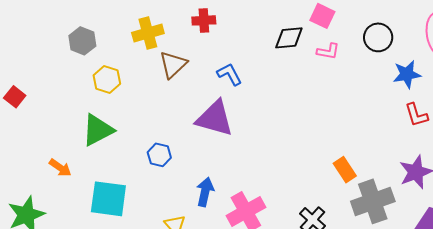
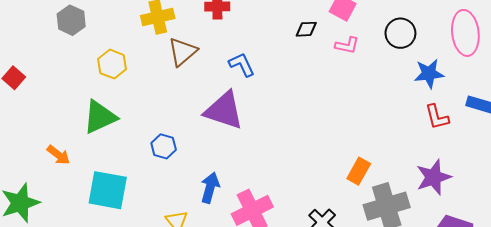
black diamond: (289, 38) -> (306, 29), size x0.7
gray hexagon: (82, 41) -> (71, 20), moved
orange rectangle: (345, 170) -> (359, 171), turned 60

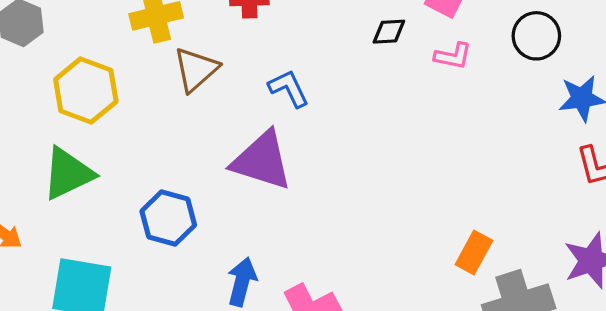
yellow hexagon: (112, 64) -> (86, 90), size x1.4
blue hexagon: (164, 146) -> (168, 218), size x1.4

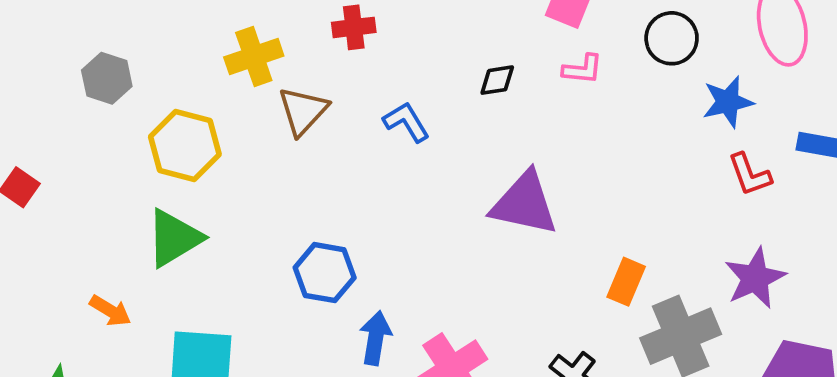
black diamond: (389, 32) -> (497, 80), moved
purple triangle: (262, 161) -> (524, 204), moved
blue hexagon: (168, 218) -> (325, 273), moved

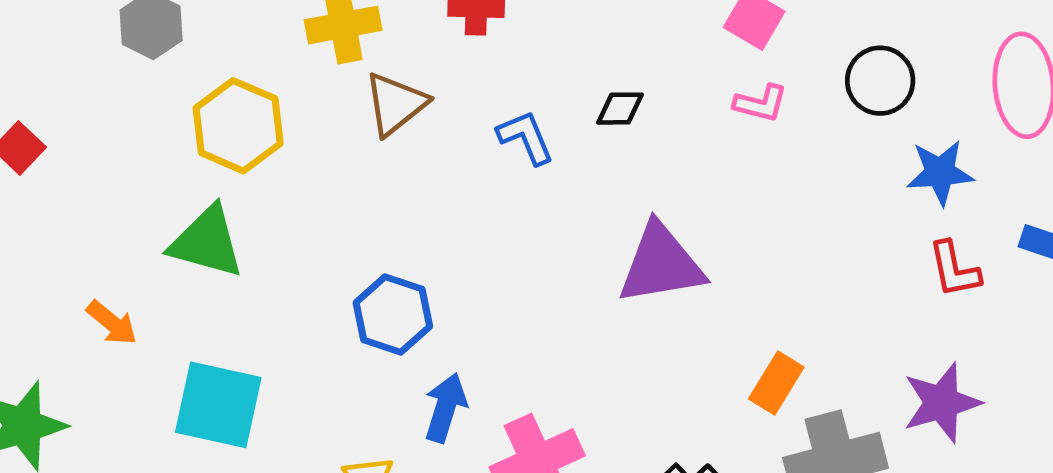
black diamond: (497, 80) -> (620, 109), moved
purple triangle: (524, 204) -> (661, 264), turned -30
green triangle: (174, 238) -> (207, 242), turned 38

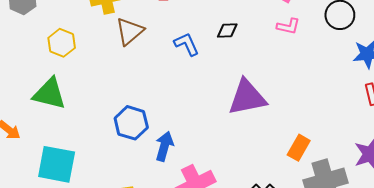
yellow hexagon: (238, 126) -> (62, 43), size x0.7
blue arrow: (445, 408) -> (164, 146), moved

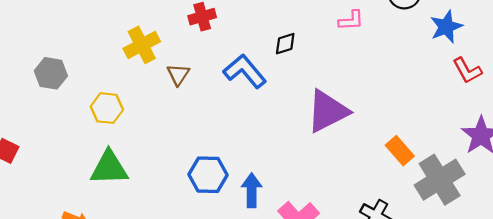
brown triangle: (130, 31) -> (178, 75), size x0.7
blue L-shape: (187, 44) -> (245, 71), size x1.4
orange rectangle: (299, 148) -> (400, 151), turned -55

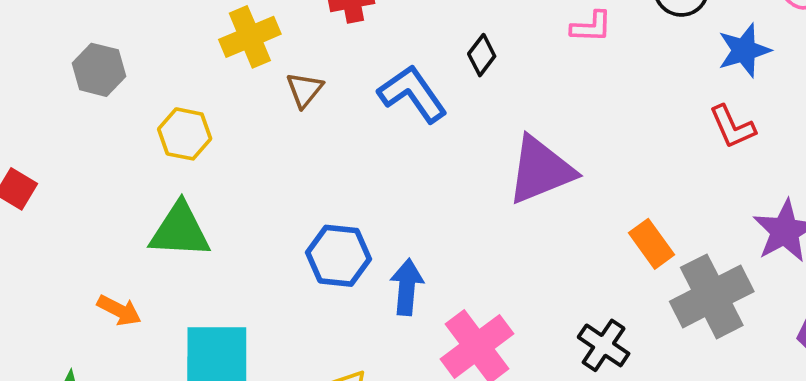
black diamond: (285, 44) -> (482, 55), turned -40
red L-shape: (467, 71) -> (732, 127), moved

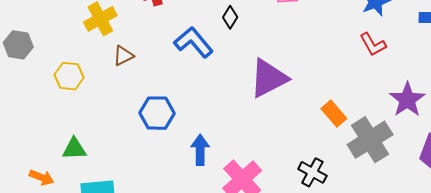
brown triangle: (305, 90) -> (123, 56), moved, turned 30
green triangle: (180, 231) -> (74, 149), moved, size x0.7
blue hexagon: (338, 256) -> (157, 113), moved

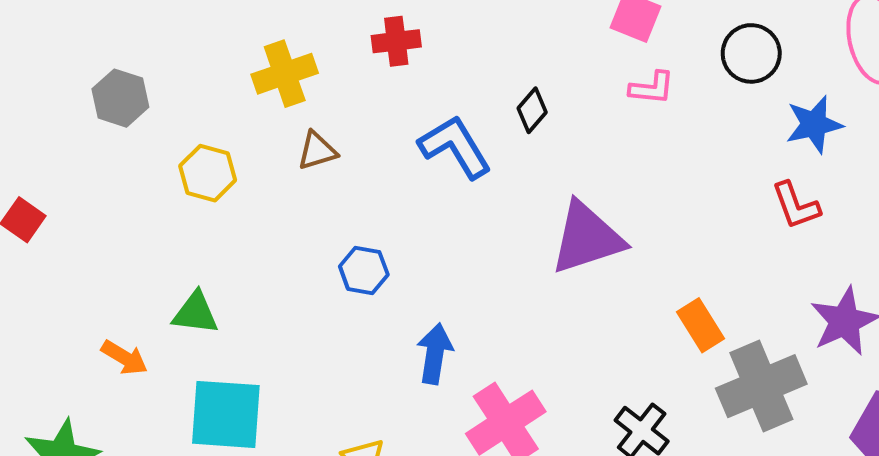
blue hexagon: (157, 113) -> (364, 270), size x0.7

